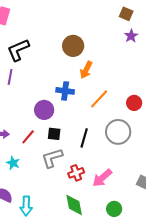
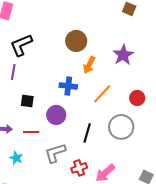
purple star: (131, 36) -> (123, 55), moved, size x1.5
purple circle: (44, 110) -> (56, 115), moved
black square: (54, 134) -> (27, 101), moved
red line: (28, 137) -> (31, 132), turned 49

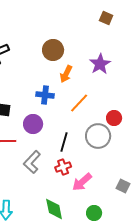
red circle: (137, 98) -> (114, 118), moved
gray L-shape: (55, 153) -> (32, 162), turned -30
red cross: (79, 168) -> (63, 167), moved

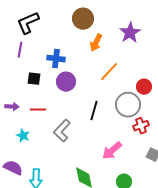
blue cross: (45, 95) -> (56, 59), moved
purple circle: (33, 124) -> (66, 82), moved
red cross: (63, 167) -> (141, 126), moved

